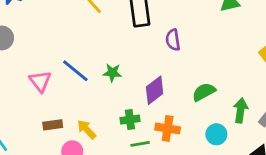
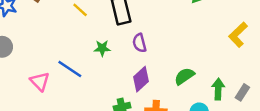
purple semicircle: (173, 40) -> (139, 43), moved
green star: (112, 73) -> (102, 48), moved

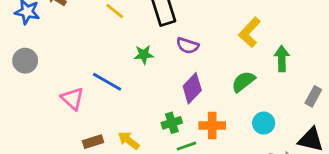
yellow L-shape: (238, 35) -> (250, 32), moved
purple semicircle: (139, 43) -> (188, 46), turned -54
green arrow: (218, 89) -> (282, 59), moved

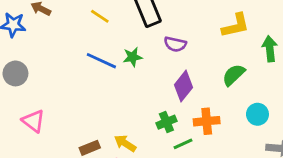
yellow L-shape: (250, 32) -> (236, 25), turned -140
blue line: (107, 82) -> (101, 61), moved
pink triangle: (72, 99) -> (33, 121), moved

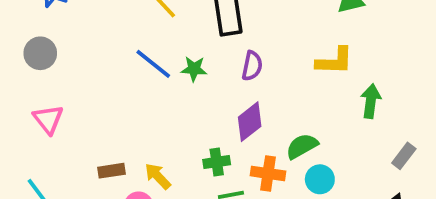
purple semicircle: (175, 44) -> (252, 66), turned -105
green semicircle: (234, 75) -> (302, 146), moved
cyan circle: (257, 114) -> (320, 179), moved

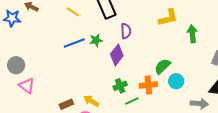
gray circle: (40, 53) -> (16, 65), moved
blue line: (153, 64) -> (74, 43), turned -45
purple diamond: (250, 122) -> (117, 55), moved

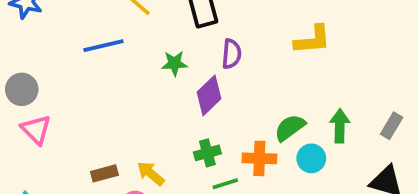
green arrow: (192, 34) -> (340, 126), moved
blue line: (74, 43) -> (103, 46), moved

